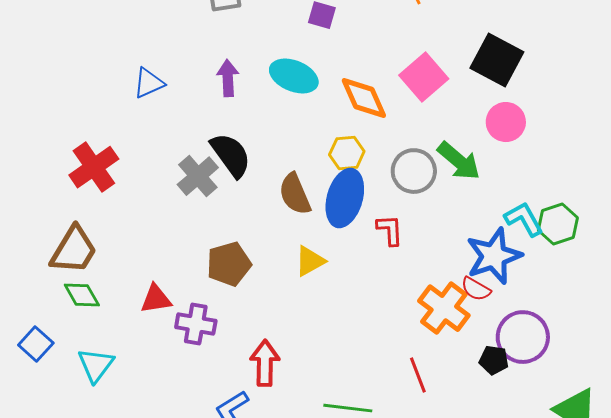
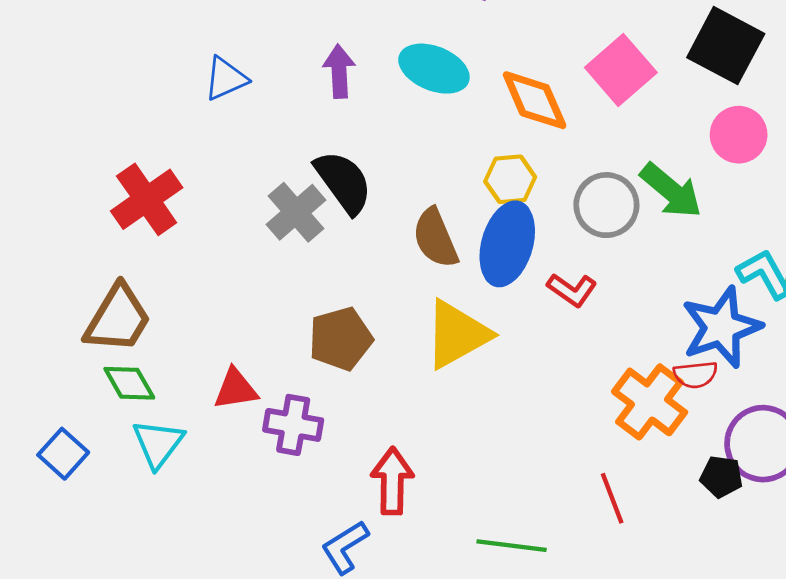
red L-shape: (390, 230) -> (572, 290), turned 128
yellow triangle: (310, 261) -> (457, 334), size x1.6
red semicircle: (476, 289) -> (696, 375), turned -36
cyan triangle: (96, 365) -> (158, 444), moved

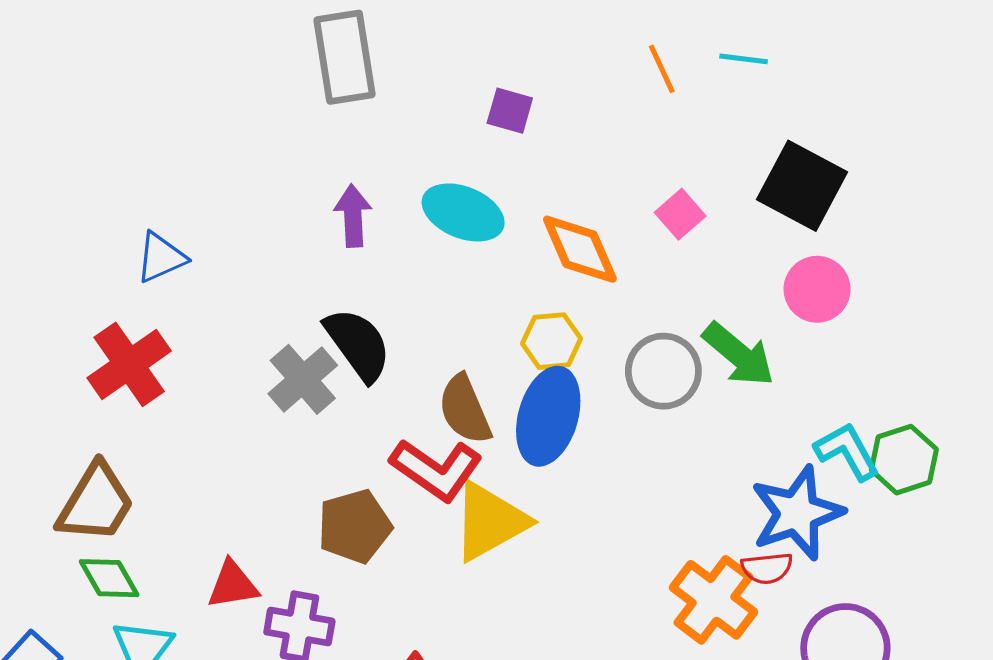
pink square: (621, 70) -> (680, 214), size x0.6
blue triangle: (226, 79) -> (161, 258), moved
red L-shape: (572, 290) -> (436, 470), moved, size x1.6

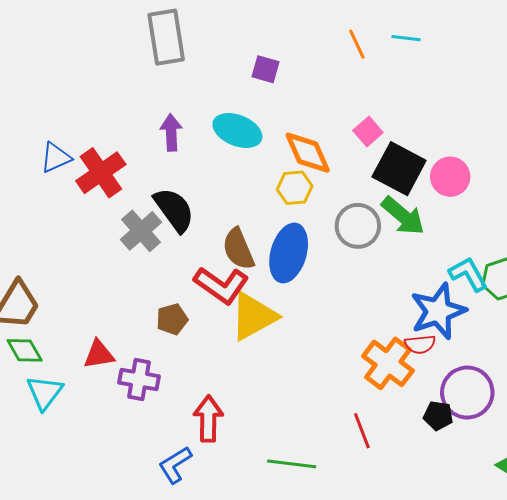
black square: (802, 186) -> (399, 169), moved
yellow hexagon: (552, 341) -> (295, 188), moved
red cross: (129, 364) -> (101, 173), moved
brown pentagon: (355, 526) -> (172, 319), size x0.7

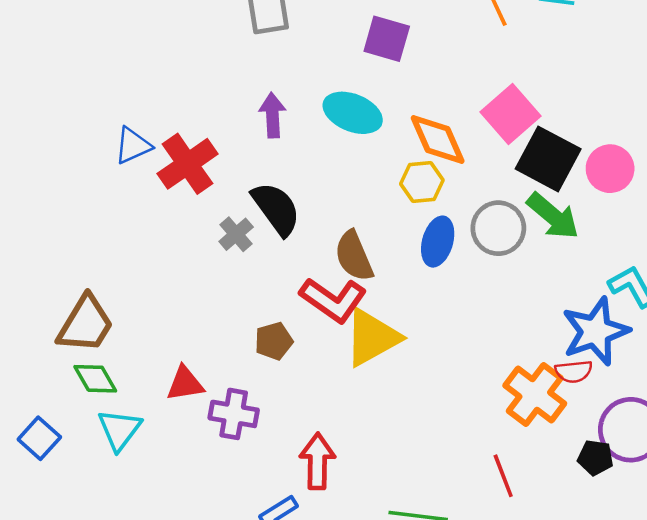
purple square: (265, 69) -> (387, 39), size x1.4
pink square: (368, 132) -> (511, 114), size x1.6
gray cross: (141, 231) -> (236, 234), size x0.7
blue ellipse: (289, 253) -> (438, 242), moved, size x0.7

